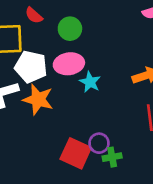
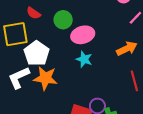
pink ellipse: (69, 64) -> (83, 35), moved
white pentagon: (31, 67) -> (37, 53), turned 30

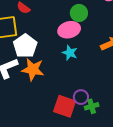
green circle: (63, 20) -> (79, 13), moved

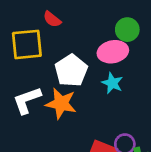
white pentagon: (25, 46) -> (71, 71), moved

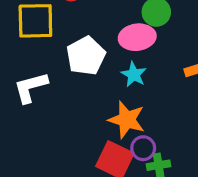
orange star: (61, 104) -> (127, 120), moved

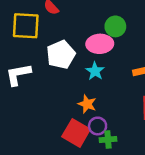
orange star: (127, 120) -> (87, 104), size x0.7

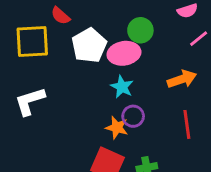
white pentagon: (61, 55) -> (89, 45), moved
purple circle: (98, 126) -> (133, 116), moved

